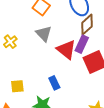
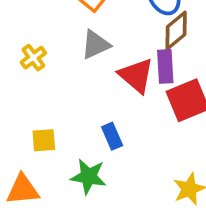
gray triangle: (44, 34) -> (96, 45), turned 48
purple rectangle: (82, 44) -> (165, 66), turned -30

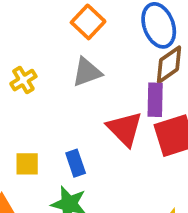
red triangle: (136, 76) -> (125, 129), moved
blue rectangle: (112, 136) -> (76, 163), moved

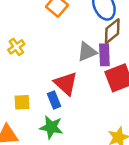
gray triangle: (87, 72) -> (87, 52), moved
red triangle: (125, 129) -> (66, 83), moved

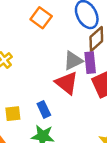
red triangle: (66, 83) -> (67, 83), moved

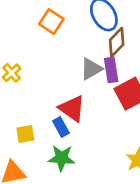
red triangle: (67, 83) -> (72, 108), moved

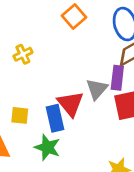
gray triangle: (91, 69) -> (97, 89), moved, turned -35
blue rectangle: (61, 127) -> (55, 118), size x1.4

